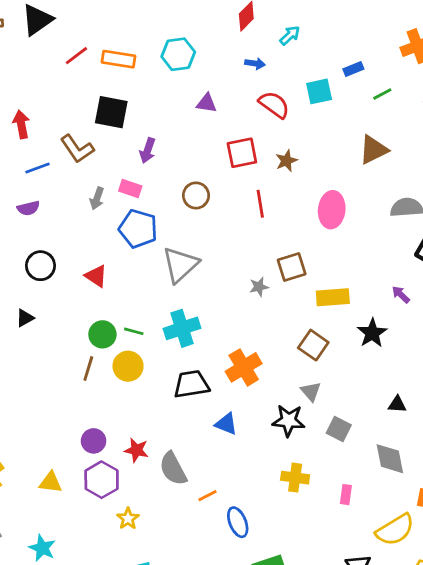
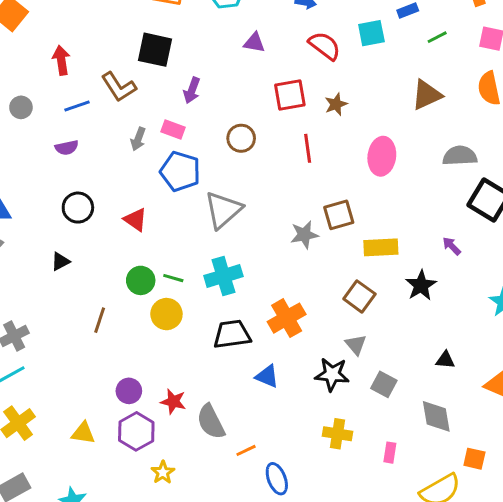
gray star: (259, 287) -> (304, 235), size x1.4
brown line: (88, 368) -> (100, 320), moved

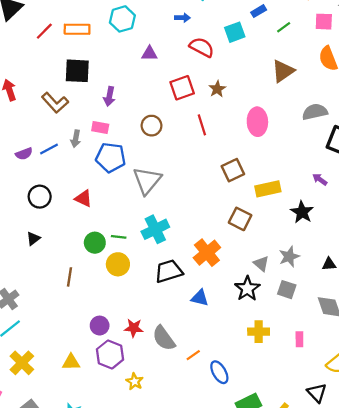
blue line: (77, 106) -> (49, 149), moved
gray star: (304, 235) -> (289, 257), moved
brown square: (359, 296) -> (240, 219), moved
black star: (332, 374) -> (247, 289), turned -30

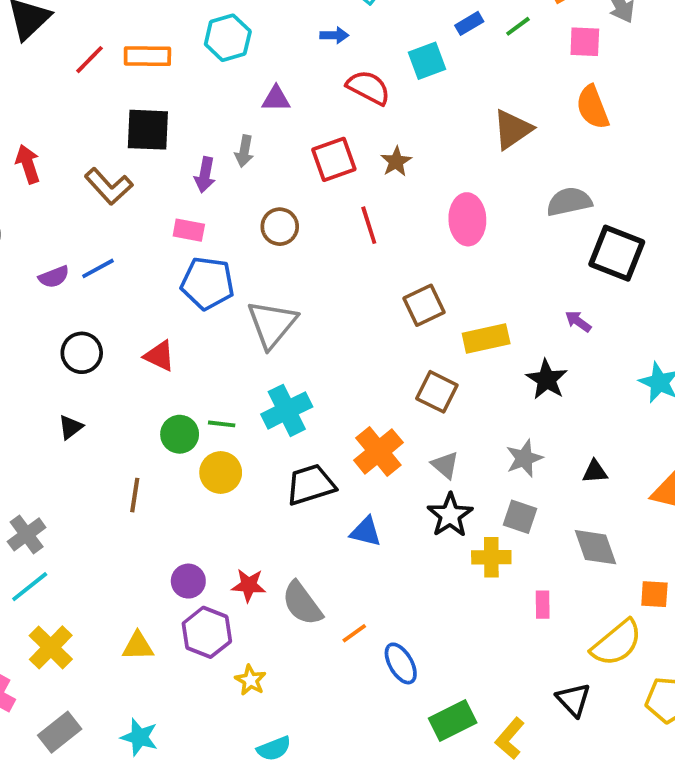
green line: (284, 27) -> (518, 26), moved
gray arrow: (76, 139) -> (244, 151), moved
gray triangle: (261, 264) -> (445, 465), moved
yellow cross: (259, 332) -> (491, 557), moved

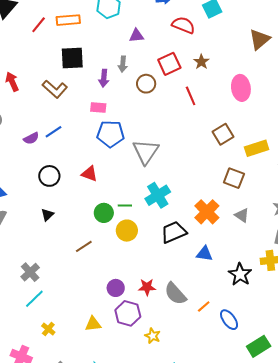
brown circle: (280, 227) -> (146, 84), moved
brown line: (135, 495) -> (84, 246), turned 54
black star: (450, 515) -> (240, 274), moved
yellow cross: (51, 647) -> (48, 329), size x0.6

